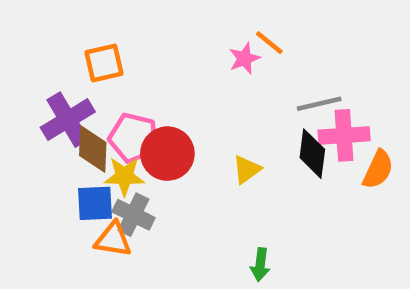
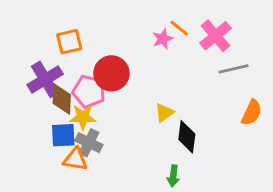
gray line: (319, 104) -> (234, 69), moved
pink cross: (344, 135) -> (216, 36), moved, turned -36
red circle: (167, 154) -> (111, 73), moved
black diamond: (312, 154) -> (187, 137), moved

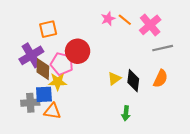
pink star: (163, 39) -> (108, 19), moved
orange semicircle: (252, 113) -> (161, 79), moved
black diamond: (187, 137) -> (133, 81), moved
gray cross: (89, 143) -> (30, 103), moved, turned -30
green arrow: (173, 176) -> (126, 113), moved

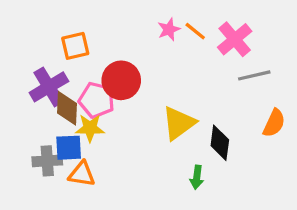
yellow triangle: (114, 79) -> (179, 123), size x1.6
orange semicircle: (161, 79) -> (274, 123), moved
black diamond: (133, 81) -> (220, 143), moved

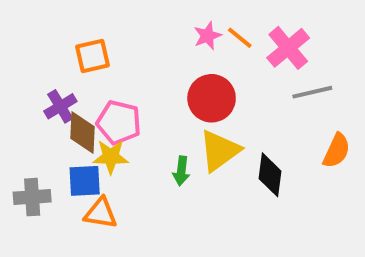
red circle: (121, 80) -> (212, 98), moved
purple cross: (49, 87) -> (60, 106), size x0.7
gray cross: (47, 161) -> (32, 197), moved
green arrow: (197, 177) -> (181, 171), moved

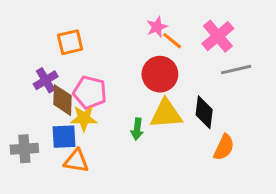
orange line: (240, 38) -> (172, 41), moved
yellow triangle: (220, 151) -> (166, 114), turned 32
orange semicircle: (337, 151) -> (224, 147), moved
black diamond: (270, 175) -> (204, 112), moved

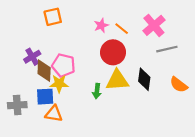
pink star: (157, 27) -> (101, 25), moved
orange square: (70, 42) -> (53, 17), moved
orange semicircle: (224, 147) -> (179, 85), moved, turned 102

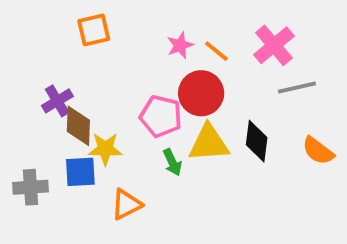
pink pentagon: (63, 65) -> (161, 116), moved
green arrow: (97, 91) -> (172, 162), turned -32
orange triangle: (54, 114) -> (126, 204), moved, turned -36

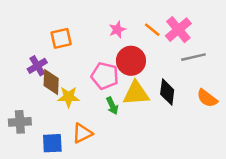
orange square: (94, 30) -> (61, 38), moved
orange line: (216, 51) -> (152, 30), moved
blue square: (80, 172) -> (52, 143), moved

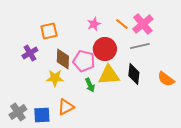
gray line: (193, 57) -> (140, 46), moved
brown diamond: (51, 82) -> (63, 59), moved
gray cross: (20, 122) -> (18, 112), moved, turned -30

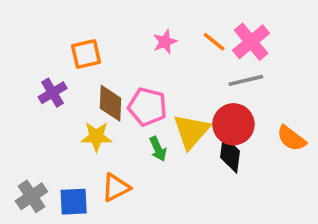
red circle: (105, 49) -> (233, 124), moved
black diamond: (134, 74) -> (230, 154), moved
yellow triangle: (109, 75) -> (191, 131), turned -45

